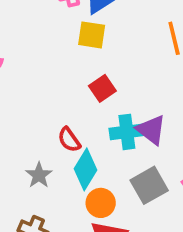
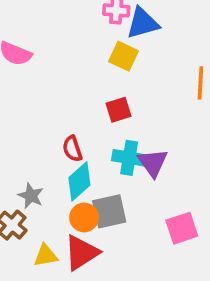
gray star: (39, 175) -> (31, 196), moved, turned -30
gray square: (149, 185) -> (109, 211), moved

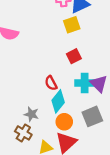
yellow square: (123, 56) -> (72, 25), turned -35
gray square: (109, 211) -> (92, 116), moved

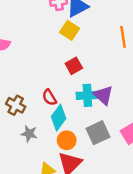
yellow square: (72, 25) -> (70, 30), turned -35
brown cross: (23, 133) -> (16, 105), moved

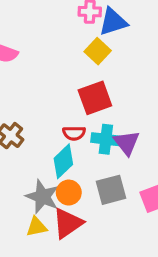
red square: (74, 66) -> (95, 98), size x1.5
red semicircle: (49, 97) -> (74, 133), moved, turned -70
gray star: (29, 134) -> (42, 197), moved, size x1.5

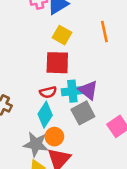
yellow square: (98, 51) -> (62, 35), moved
red square: (95, 98) -> (57, 63), turned 35
gray square: (111, 190) -> (83, 113), moved

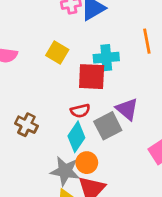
yellow square: (62, 35) -> (57, 52), moved
cyan cross: (72, 91) -> (106, 58), moved
gray square: (83, 113) -> (108, 126), moved

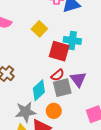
red semicircle: (80, 111) -> (58, 75), moved, turned -40
orange circle: (87, 163) -> (54, 111), moved
gray star: (65, 171) -> (25, 112), turned -30

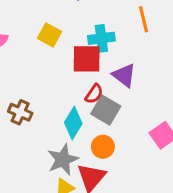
purple triangle: (78, 79) -> (124, 75), moved
gray square: (62, 88) -> (106, 110), turned -30

